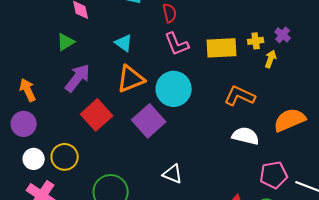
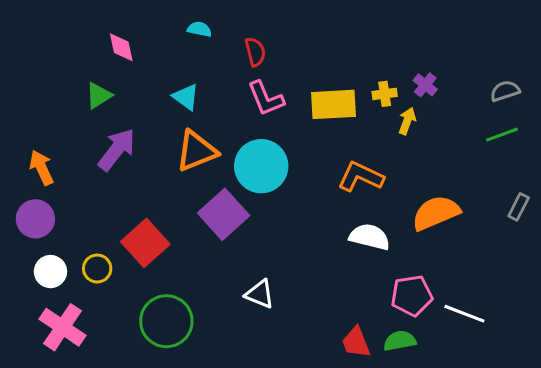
red square: (97, 115) -> (145, 243), moved
yellow circle: (65, 157) -> (97, 269), size x0.7

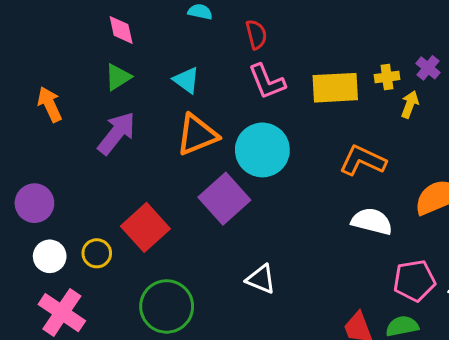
green triangle: (99, 95) -> (118, 77), moved
orange arrow: (41, 168) -> (50, 104), moved

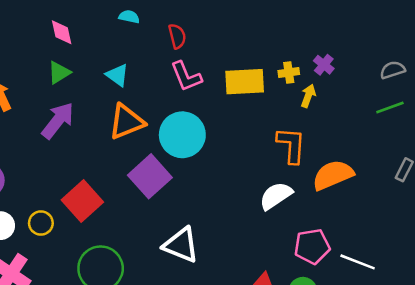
orange L-shape: (363, 161) -> (291, 145), moved, turned 69
white semicircle: (372, 221) -> (276, 196), turned -48
white triangle: (261, 279) -> (181, 245), size x1.4

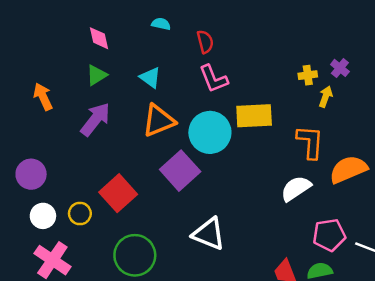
yellow rectangle: (245, 82) -> (254, 116), moved

